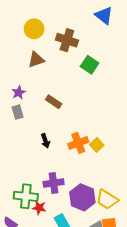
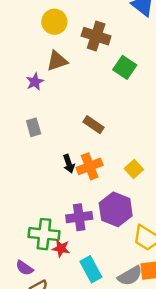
purple star: (19, 93) -> (35, 82), moved
brown rectangle: (54, 102) -> (93, 125), moved
orange cross: (78, 143) -> (90, 166), moved
purple hexagon: (82, 197) -> (116, 209), moved

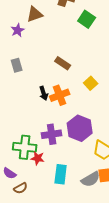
yellow square: (134, 169) -> (91, 83), moved
cyan rectangle: (91, 269) -> (61, 174), turned 36

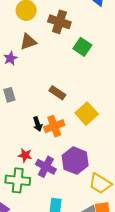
yellow square: (91, 83) -> (87, 114), size x1.5
purple cross: (52, 134) -> (46, 167), turned 36
red star: (38, 158) -> (25, 155), moved

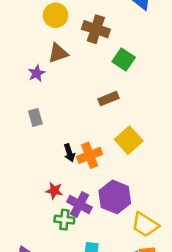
brown rectangle: (57, 93) -> (108, 99), moved, turned -56
green cross: (18, 180) -> (64, 220), moved, size x0.7

